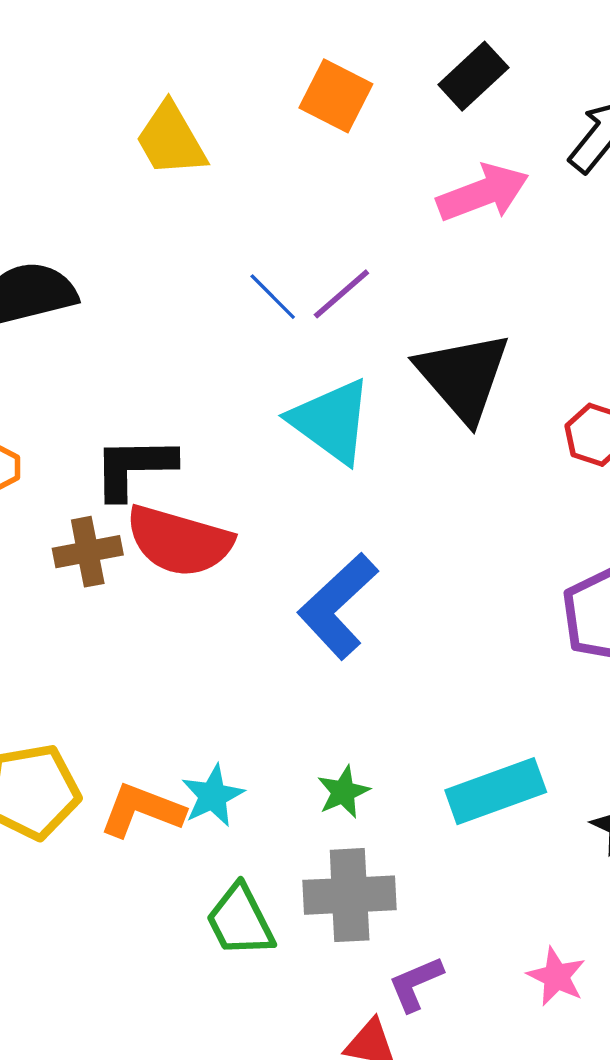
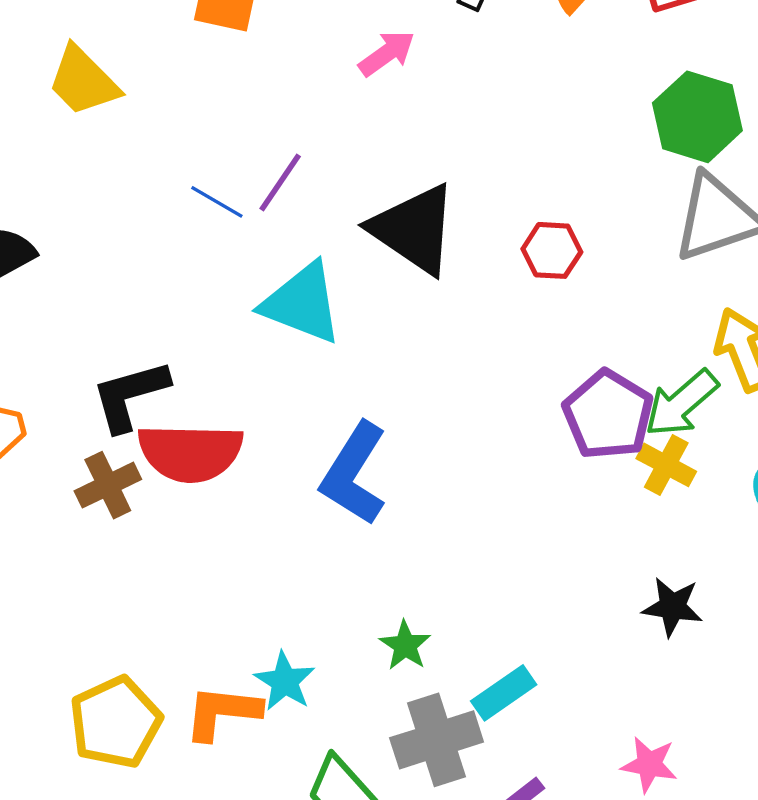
pink arrow: (483, 193) -> (387, 53), size x0.7
cyan rectangle: (496, 791) -> (504, 693), moved, size x0.7

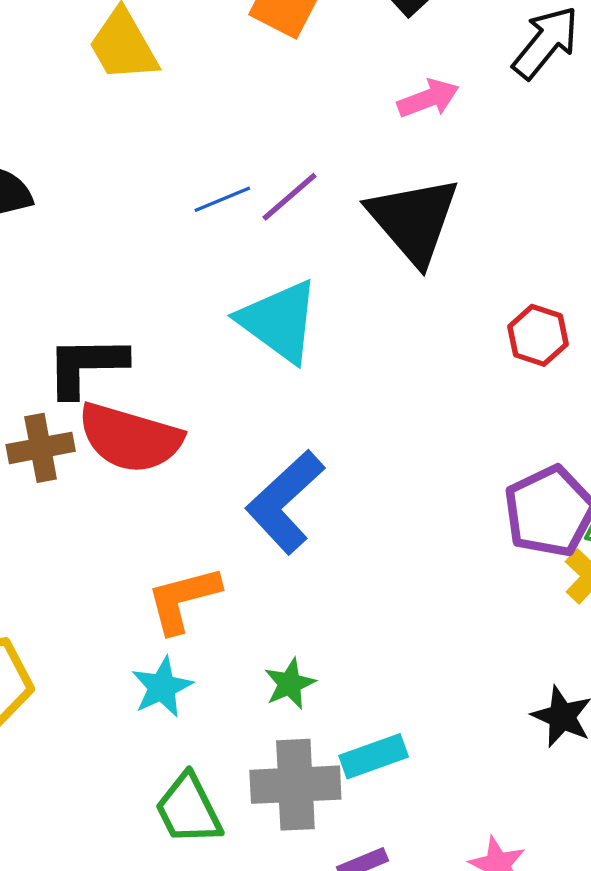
blue line: (217, 202) -> (222, 199), turned -68
black triangle: (414, 229) -> (414, 220), moved
orange L-shape: (222, 712) -> (183, 599), moved, turned -36

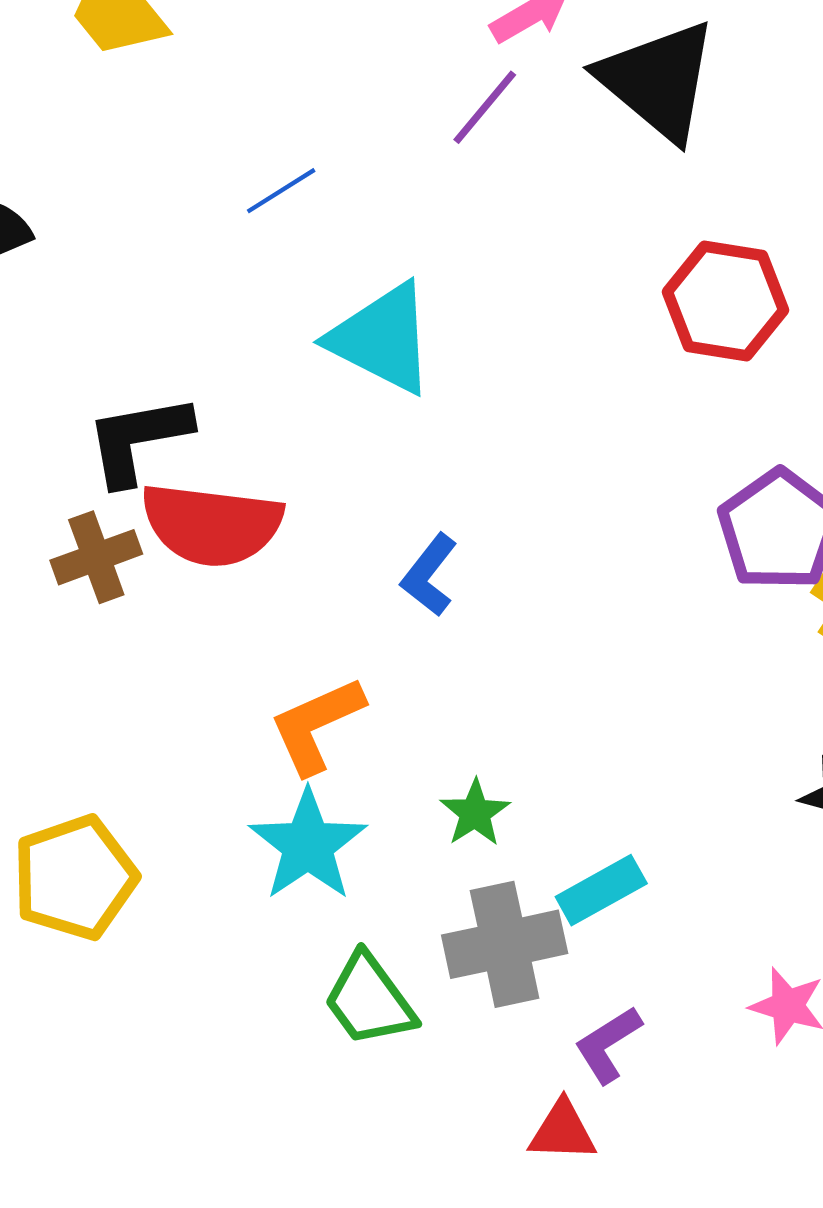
purple line: (290, 197) -> (485, 107), moved
black triangle: (414, 220) -> (658, 80), moved
red hexagon: (538, 335) -> (726, 301), size x1.5
blue L-shape: (285, 502) -> (429, 575), size x0.6
cyan star: (162, 687) -> (308, 845), size x1.4

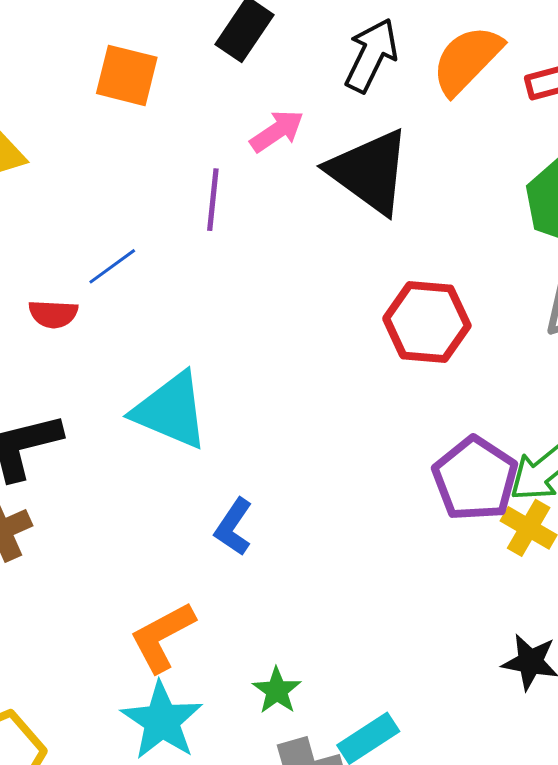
purple line: (485, 107) -> (213, 200), moved, turned -30
cyan triangle: (382, 339) -> (171, 411), moved
red semicircle: (212, 525) -> (53, 314), moved, size x0.5

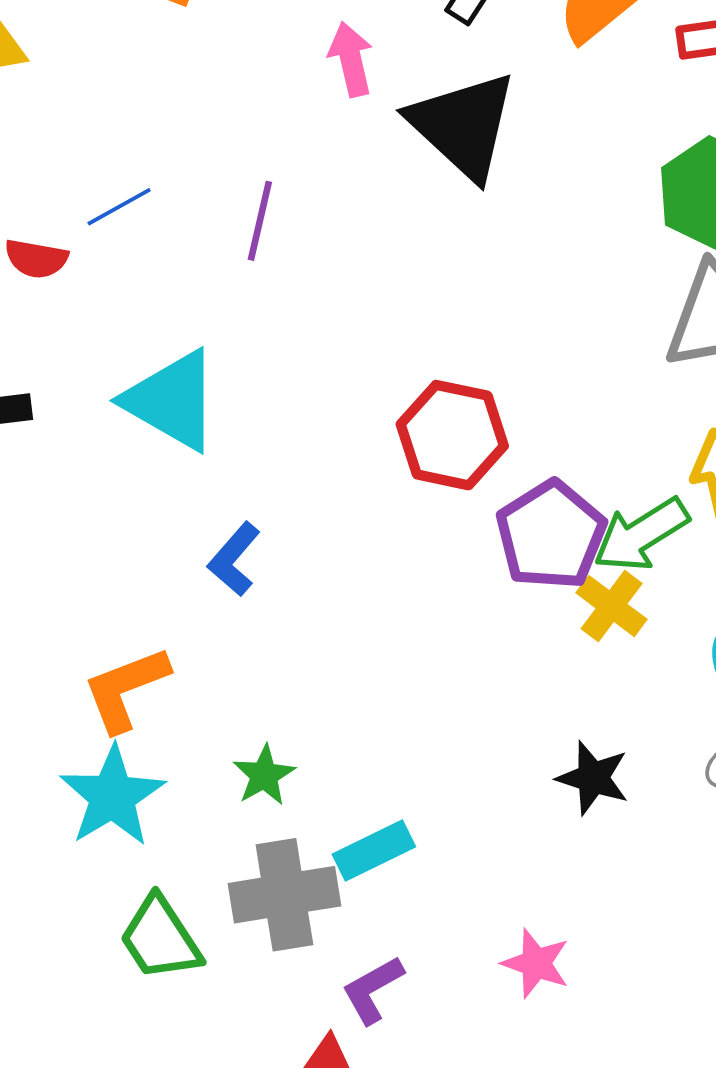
pink arrow: (277, 131) -> (351, 59), turned -76
purple line: (213, 200) -> (260, 221), moved
red hexagon: (427, 322) -> (452, 435), moved

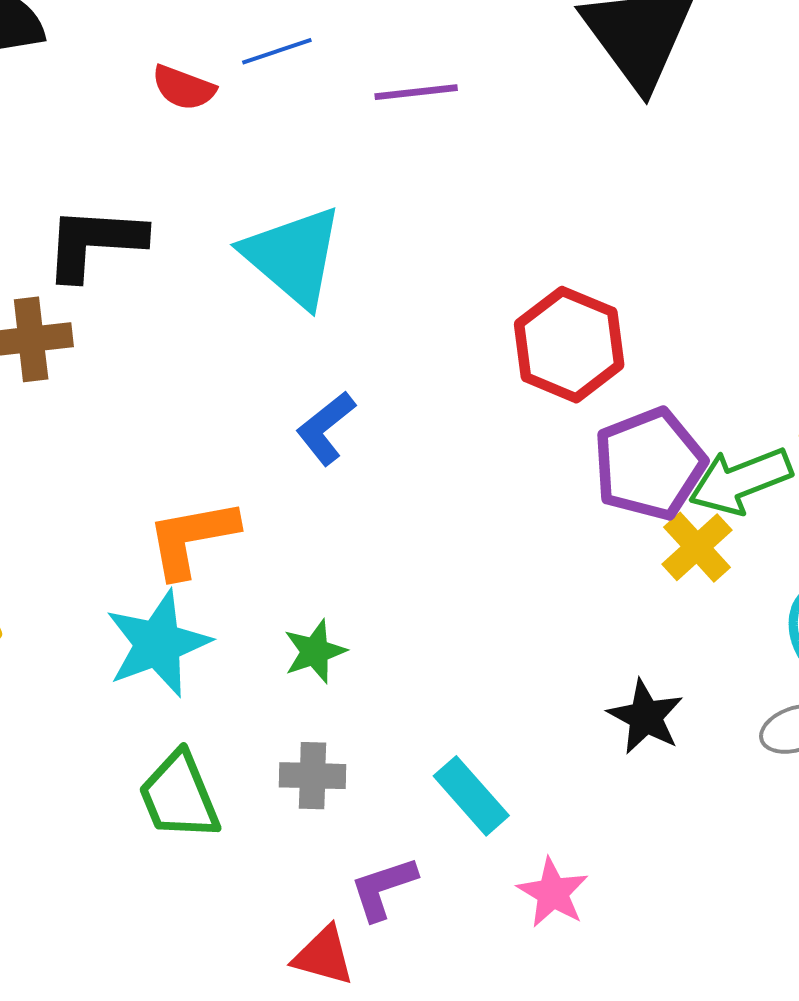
purple line: (260, 221) -> (416, 92), turned 60
cyan rectangle: (374, 850) -> (471, 796), moved, turned 64
gray cross: (284, 895) -> (313, 776), size x0.6

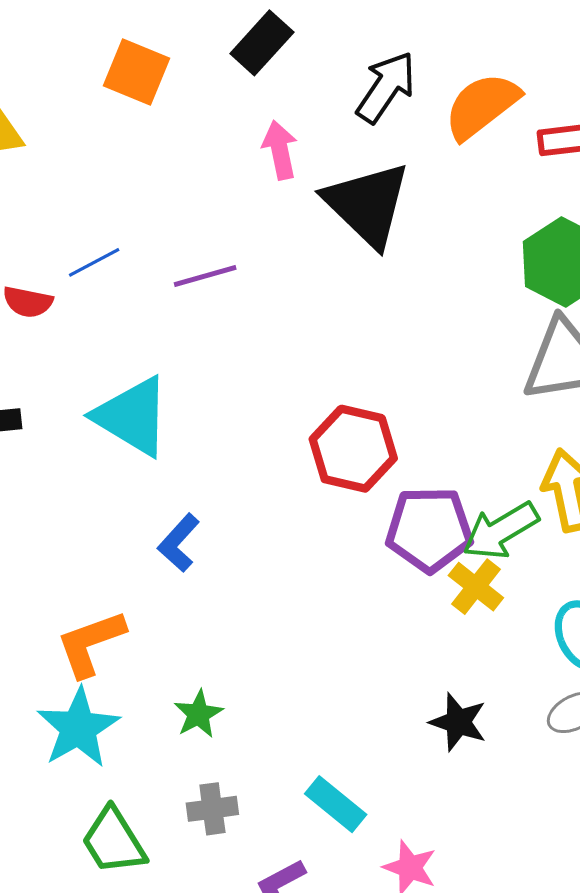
purple pentagon: (649, 464) -> (429, 529), turned 30

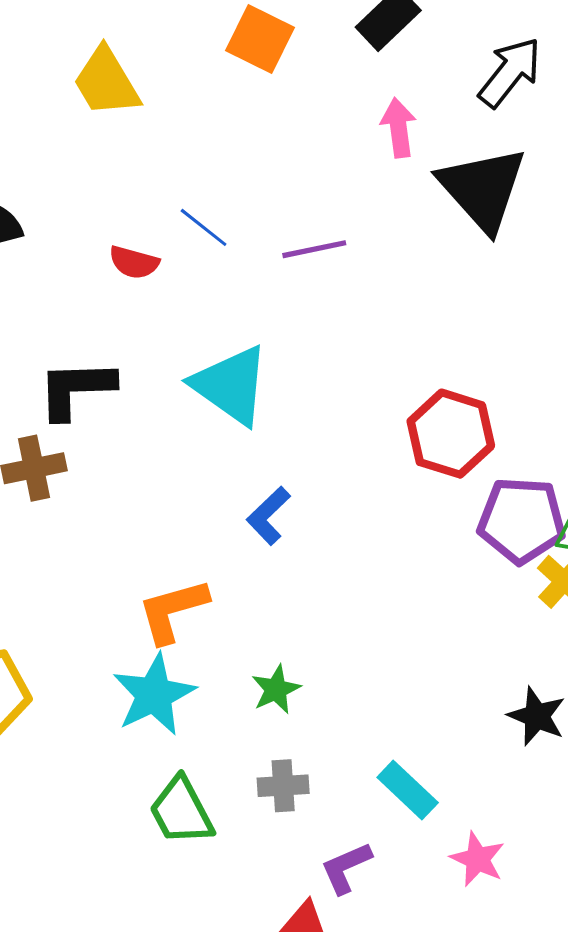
blue line: (94, 262) -> (204, 227), turned 62

